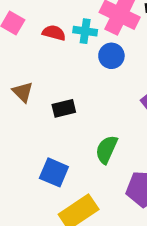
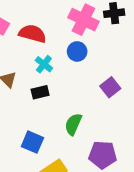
cyan cross: (85, 31) -> (44, 64), moved, turned 30
red semicircle: (54, 33) -> (32, 34), size x1.5

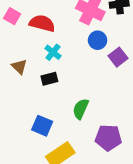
blue circle: (77, 51) -> (98, 40), moved
purple square: (110, 87) -> (118, 57), moved

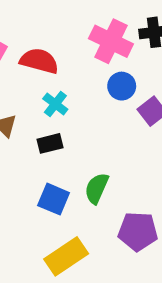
blue square: (42, 126) -> (54, 199), moved

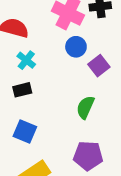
green semicircle: (97, 188) -> (85, 107), moved

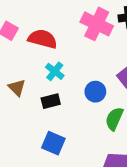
blue circle: (76, 47) -> (95, 92), moved

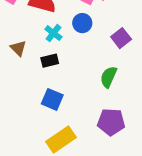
blue circle: (95, 92) -> (82, 23), moved

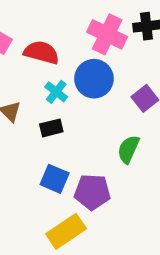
blue circle: (82, 23) -> (94, 79), size x1.5
purple pentagon: (111, 122) -> (92, 192), moved

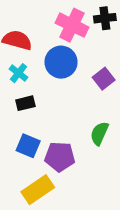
cyan cross: (56, 92) -> (19, 73), moved
green semicircle: (128, 149) -> (99, 133), moved

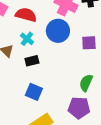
purple square: (104, 79) -> (89, 43), turned 35
purple pentagon: (60, 157) -> (79, 108), moved

